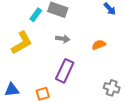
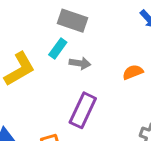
cyan rectangle: (36, 15) -> (58, 49), moved

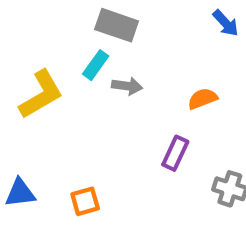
purple rectangle: (83, 110) -> (175, 153), moved, size x0.7

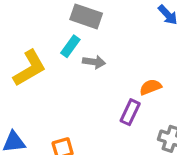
orange semicircle: (203, 99) -> (150, 87), moved

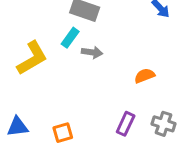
purple rectangle: (130, 112) -> (126, 124), moved

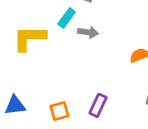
yellow L-shape: (32, 58) -> (29, 38), turned -150
purple rectangle: (126, 124) -> (98, 105), moved

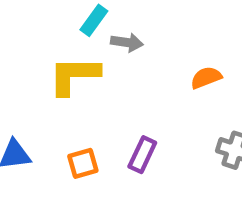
yellow L-shape: (29, 38) -> (74, 75), moved

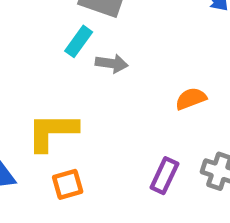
yellow L-shape: (74, 75) -> (52, 132), moved
purple rectangle: (142, 155) -> (164, 176), moved

